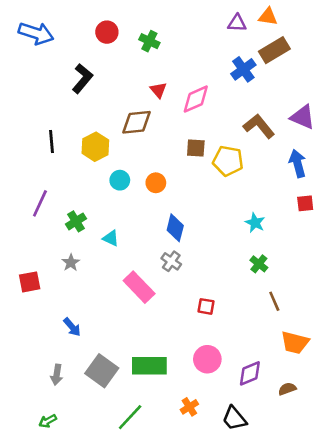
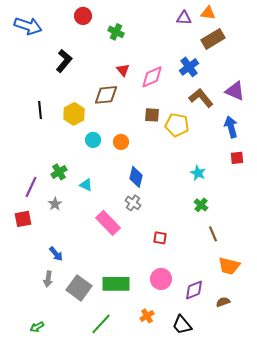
red circle: (107, 32) -> (83, 16), moved
blue cross: (243, 69) -> (189, 67), moved
purple line: (40, 203) -> (31, 187), moved
gray arrow: (57, 375) -> (48, 279), moved

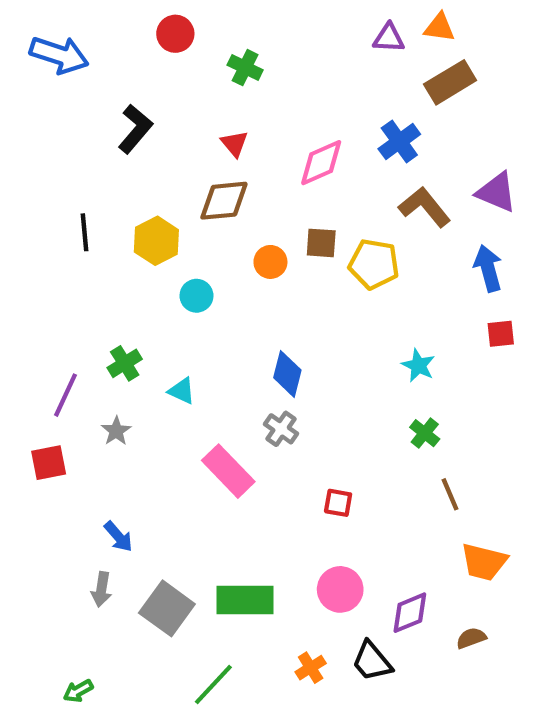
red triangle: (123, 70) -> (235, 144), moved
orange circle: (121, 142) -> (270, 262), moved
black trapezoid: (182, 325) -> (372, 661), moved

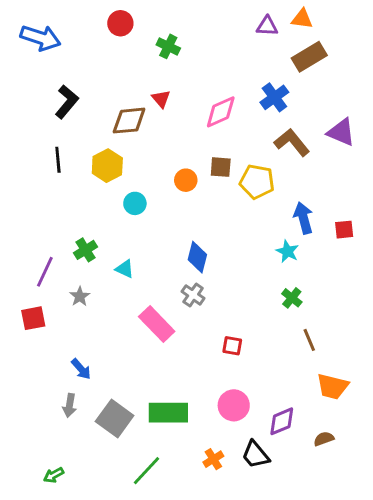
black L-shape: (135, 129) -> (67, 102), moved
brown diamond: (224, 201) -> (129, 121), moved
blue arrow: (488, 268) -> (303, 218), moved

